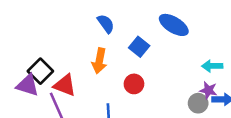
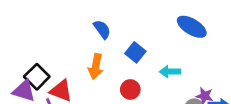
blue ellipse: (174, 25) -> (192, 27), moved
cyan arrow: (212, 66) -> (170, 72), moved

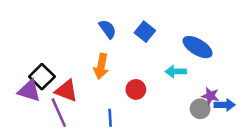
blue ellipse: (192, 27) -> (198, 47), moved
blue square: (135, 52) -> (145, 32), moved

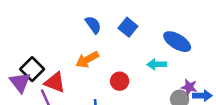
orange arrow: (101, 66) -> (87, 60), turned 50
purple triangle: (29, 91) -> (20, 82), turned 35

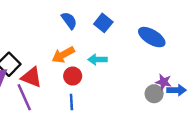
cyan arrow: (157, 64) -> (97, 59), moved
red circle: (120, 81) -> (73, 76), moved

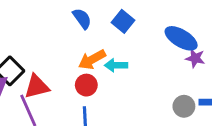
orange arrow: (63, 55) -> (92, 60), moved
red triangle: (31, 77) -> (37, 86), turned -35
purple star: (164, 82) -> (195, 58), moved

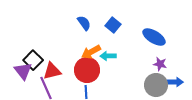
purple star: (195, 58) -> (160, 64), moved
red circle: (86, 85) -> (87, 70), size x1.6
gray circle: (184, 106) -> (156, 85), size x1.5

